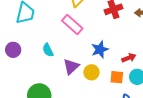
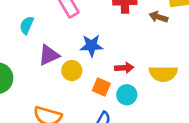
cyan semicircle: (48, 50) -> (27, 25), turned 32

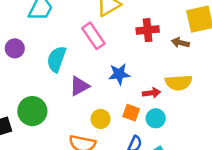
cyan semicircle: (27, 25) -> (56, 59), size x1.5
yellow circle: (72, 71) -> (101, 119), moved
yellow semicircle: (163, 74) -> (179, 83), moved

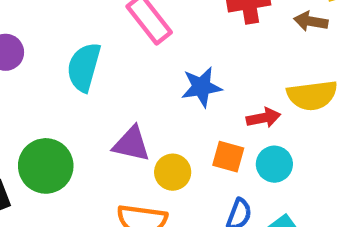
purple triangle: (79, 86) -> (131, 144), moved, turned 45

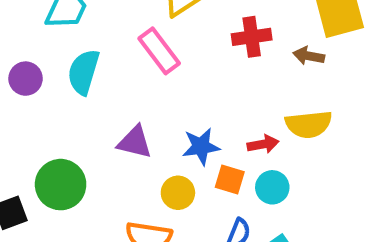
cyan semicircle: (84, 67) -> (84, 72), moved
blue star: (201, 87) -> (201, 146), moved
purple triangle: (131, 144) -> (135, 142), moved

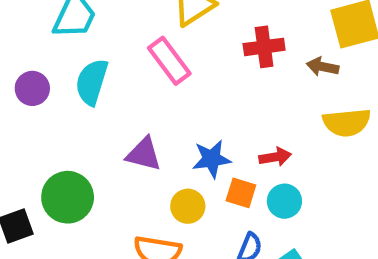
yellow semicircle: (309, 124) -> (347, 122), moved

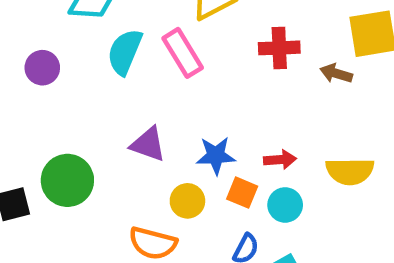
cyan semicircle: (92, 82) -> (125, 52), moved
yellow semicircle: (347, 122) -> (350, 171), moved

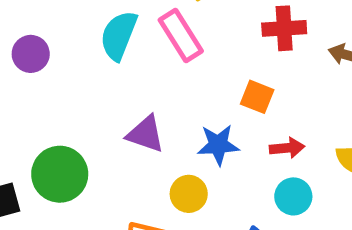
orange square: (242, 193) -> (257, 97), moved

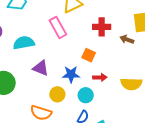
cyan semicircle: (119, 35) -> (24, 43), moved, turned 55
cyan circle: (293, 196) -> (86, 95), moved

